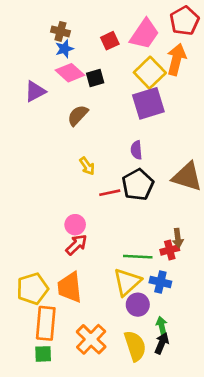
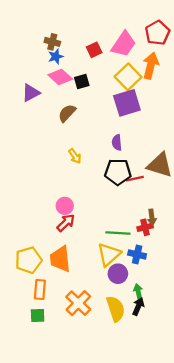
black pentagon: (138, 185) -> (118, 172), turned 30
red line: (110, 193) -> (135, 179), moved
orange rectangle: (46, 323) -> (40, 290), size x0.7

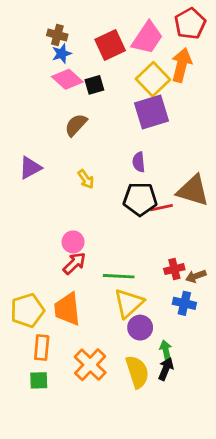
red square: (94, 50) -> (110, 45), size x1.5
purple triangle: (31, 93) -> (30, 168), moved
brown arrow: (152, 217) -> (196, 276), moved, turned 77
green line: (118, 233) -> (119, 276), moved
blue cross: (137, 254) -> (184, 303), moved

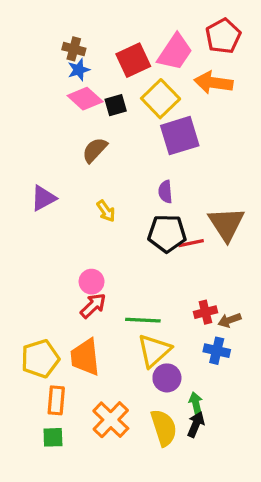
orange arrow: (182, 65) -> (213, 83), turned -96
yellow square: (153, 79) -> (161, 99), moved
brown triangle: (193, 191) -> (226, 224), turned 40

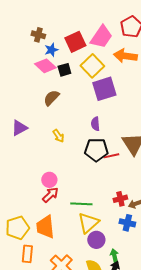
blue star: (79, 70) -> (51, 50), moved

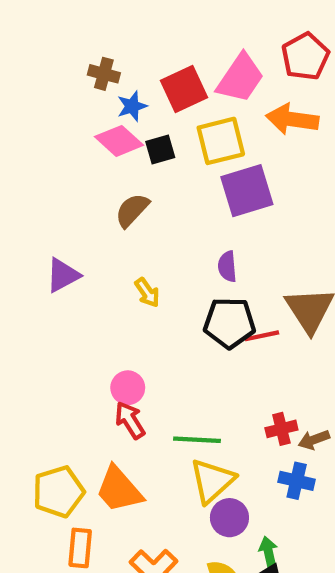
yellow square: (92, 66) -> (221, 141), turned 30
red arrow: (50, 195) -> (130, 420), turned -78
orange trapezoid: (45, 227) -> (119, 489), turned -35

